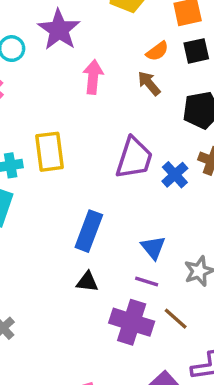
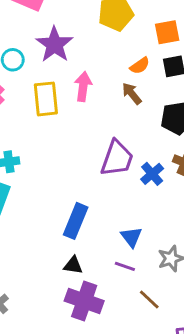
yellow rectangle: (49, 152) -> (46, 99), moved
purple cross: (132, 322) -> (84, 301), moved

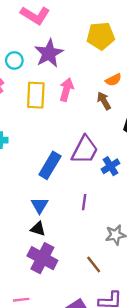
blue rectangle: (76, 221) -> (50, 165), moved
blue triangle: (131, 237) -> (40, 205), moved
purple line: (125, 266) -> (84, 202), moved, turned 70

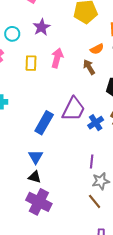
purple star: (49, 53) -> (42, 27), size x0.7
yellow rectangle: (36, 95) -> (31, 63), size x0.7
purple line: (84, 202) -> (92, 162), moved
brown line: (94, 265) -> (95, 201), moved

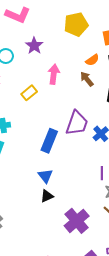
yellow rectangle: (31, 63) -> (29, 93), moved, turned 56
black triangle: (35, 177) -> (47, 196), turned -32
purple cross: (39, 202) -> (77, 221), moved, turned 30

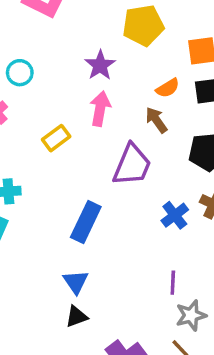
purple star: (34, 46) -> (100, 65), moved
purple trapezoid: (77, 123) -> (132, 165), moved

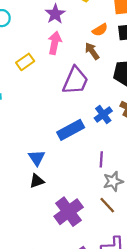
blue rectangle: (86, 222) -> (71, 130), moved, turned 35

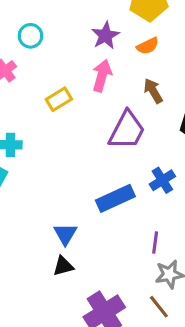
orange semicircle: (100, 30) -> (148, 46), moved

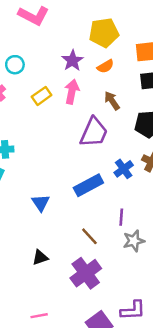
yellow rectangle: (59, 99) -> (42, 96), moved
blue triangle: (65, 234) -> (41, 203), moved
black triangle: (63, 266) -> (40, 257), moved
brown line: (159, 307) -> (89, 236), moved

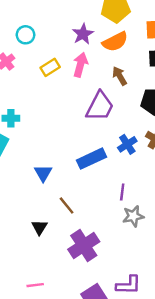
orange semicircle: (105, 66) -> (115, 42), size x1.5
brown line: (89, 236) -> (67, 205), moved
black triangle: (40, 257) -> (39, 227), turned -42

